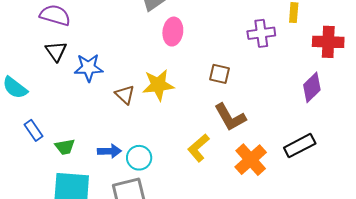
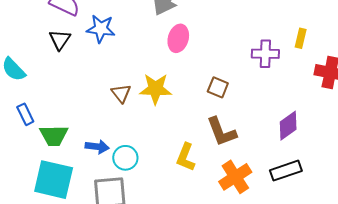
blue star: (89, 68) -> (101, 29), moved
purple diamond: (312, 87) -> (288, 126), moved
green trapezoid: (65, 147) -> (54, 135), size x1.4
yellow L-shape: (198, 148) -> (186, 157), turned -36

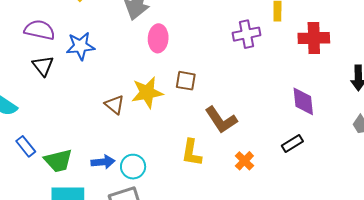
brown square: (218, 87) -> (186, 81), moved
purple diamond: (288, 126) -> (303, 101), moved, turned -48
black rectangle: (286, 171) -> (292, 143), size x0.7
orange cross: (235, 177) -> (244, 161), size x0.6

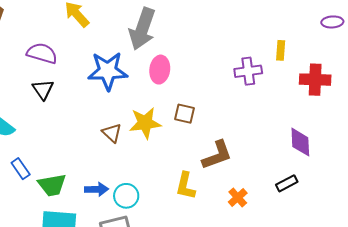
blue star: (80, 46) -> (108, 71), moved, size x1.4
brown L-shape: (221, 120) -> (217, 155), turned -80

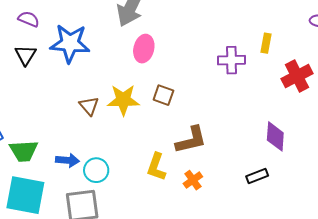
purple semicircle: (42, 53) -> (29, 19), size x0.7
blue star: (108, 71) -> (70, 43), moved
red cross: (315, 80) -> (297, 76), turned -36
orange cross: (238, 197) -> (193, 180), moved

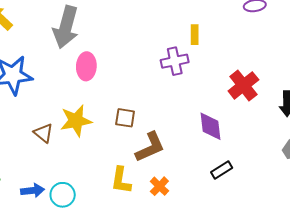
yellow rectangle: (266, 43) -> (195, 35), moved
red cross: (297, 76) -> (243, 85), moved
brown square: (163, 95) -> (125, 118), moved
purple diamond: (275, 136) -> (211, 126), moved

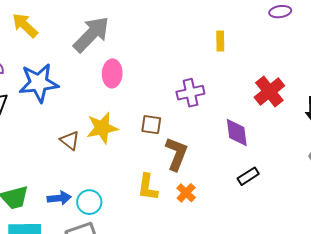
gray arrow: (66, 27) -> (91, 34), turned -150
purple cross: (175, 61) -> (190, 93), moved
brown L-shape: (150, 147) -> (176, 154), turned -44

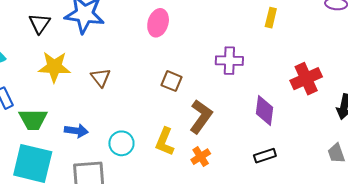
brown square: (151, 125) -> (172, 81), moved
yellow star: (102, 128) -> (54, 67), moved
cyan circle: (89, 202) -> (121, 143), moved

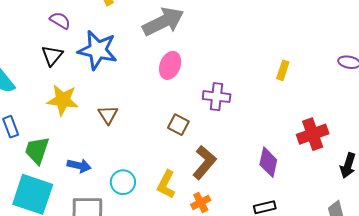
purple cross: (229, 61) -> (217, 97), moved
green trapezoid: (33, 119) -> (37, 150), turned 104

